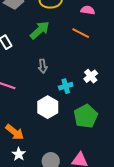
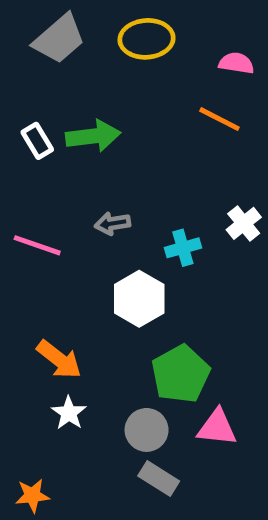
green arrow: (40, 30) -> (93, 136), moved, turned 35
gray arrow: (43, 66) -> (113, 223), moved, turned 88
green pentagon: (86, 116) -> (181, 374), moved

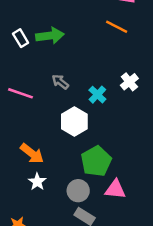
gray arrow: (113, 223) -> (60, 82), turned 48
cyan cross: (183, 248) -> (97, 95), turned -30

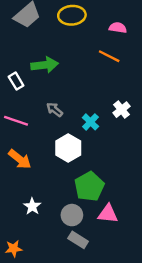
white rectangle: (21, 38) -> (16, 81), moved
orange arrow: (32, 154) -> (20, 159), moved

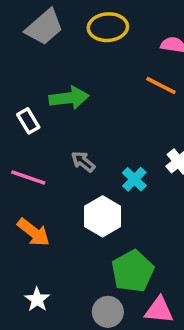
white star: (32, 206) -> (37, 299), moved

